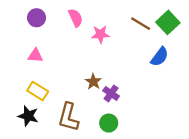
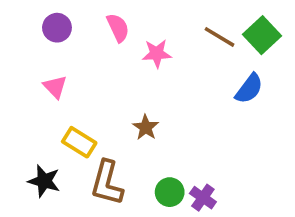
pink triangle: (35, 56) -> (55, 87), turned 42
yellow rectangle: (38, 91) -> (79, 142), moved
purple cross: (111, 93) -> (203, 198), moved

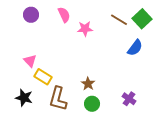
pink triangle: (55, 87) -> (30, 61), moved
brown star: (146, 127) -> (88, 84), moved
purple cross: (203, 198) -> (129, 99), moved

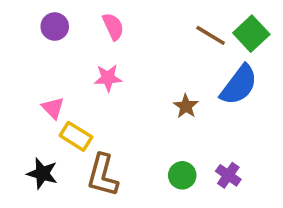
pink star: (85, 29) -> (108, 78), moved
blue semicircle: (135, 48) -> (239, 85), size x1.4
brown star: (88, 84) -> (186, 106), moved
green circle: (92, 104) -> (182, 175), moved

